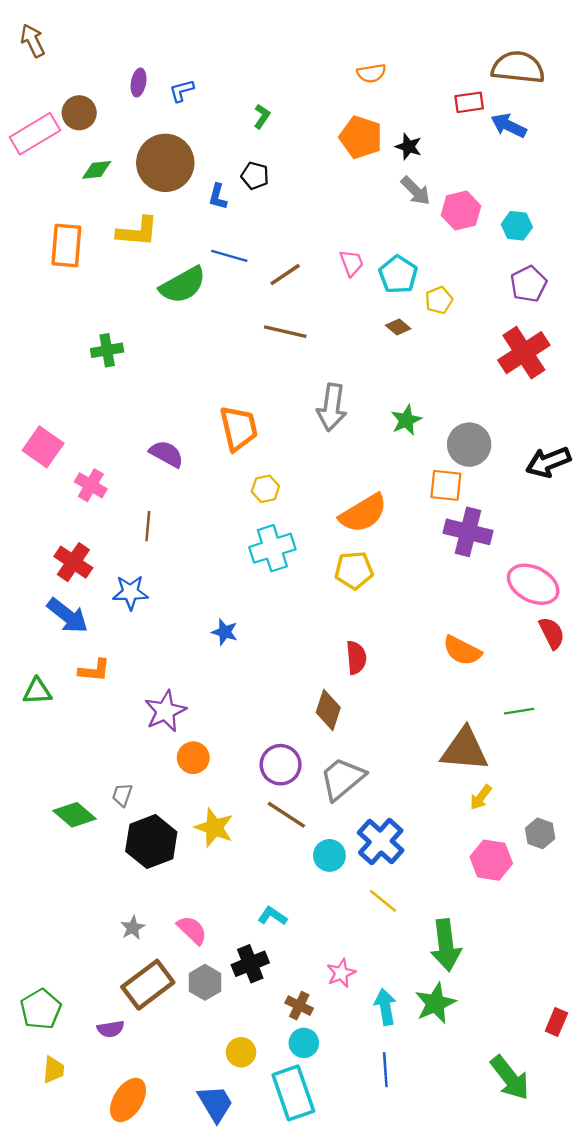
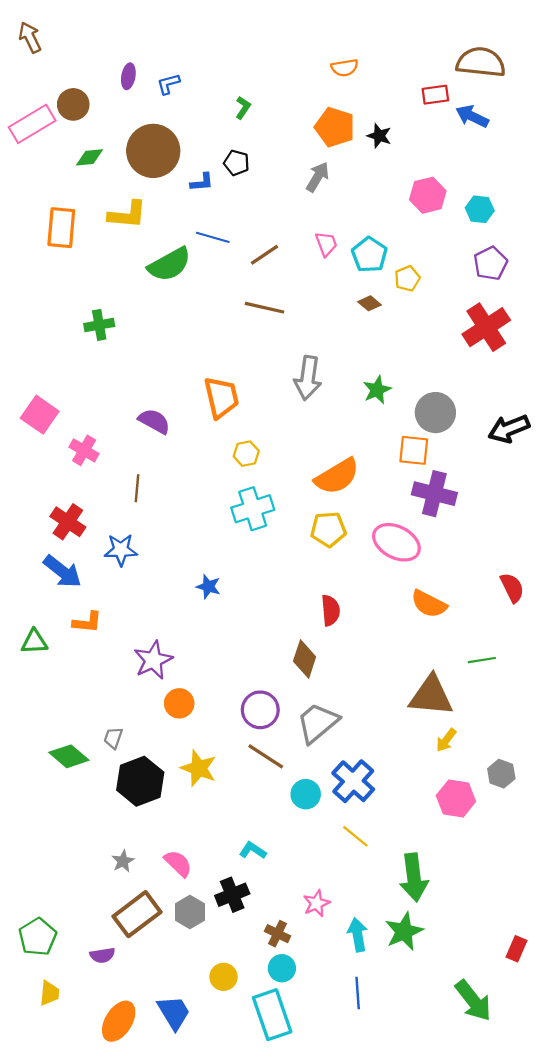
gray arrow: (416, 191) -> (318, 177), moved, turned -104
blue L-shape: (218, 197) -> (202, 182), turned -110
pink ellipse: (533, 584) -> (396, 542), moved
blue trapezoid: (215, 1103) -> (174, 1013), moved

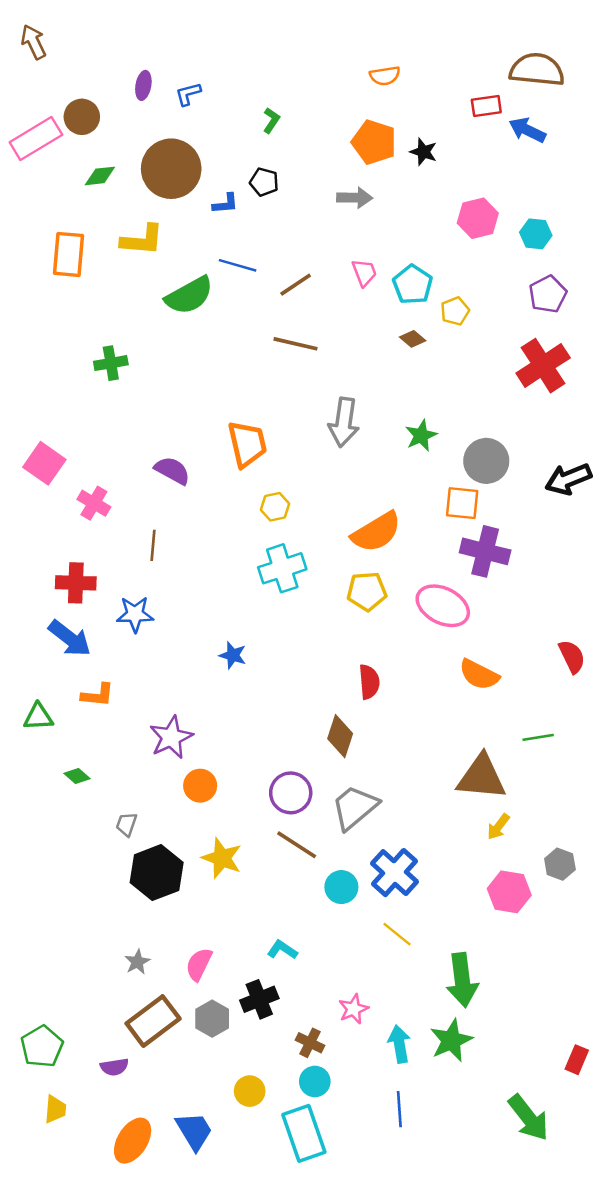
gray arrow: (318, 177) -> (355, 198), turned 60
red cross: (68, 522) -> (76, 583), turned -32
green diamond: (69, 756) -> (77, 776), moved, size x0.6
pink semicircle: (178, 863) -> (199, 964), turned -108

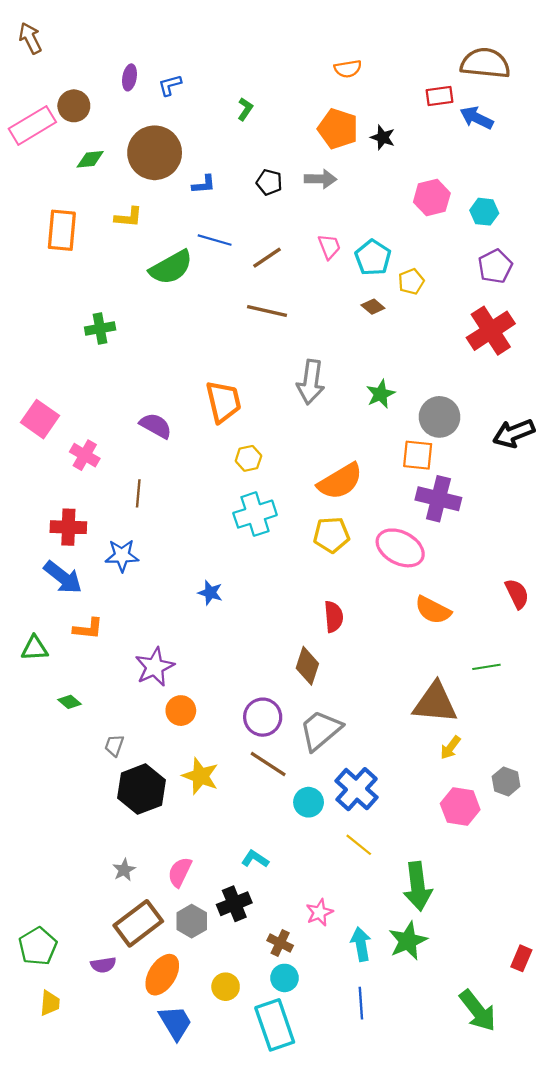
black pentagon: (264, 182) -> (269, 182), moved
yellow L-shape: (142, 240) -> (128, 217), size x0.7
orange ellipse: (133, 1141) -> (162, 975), moved

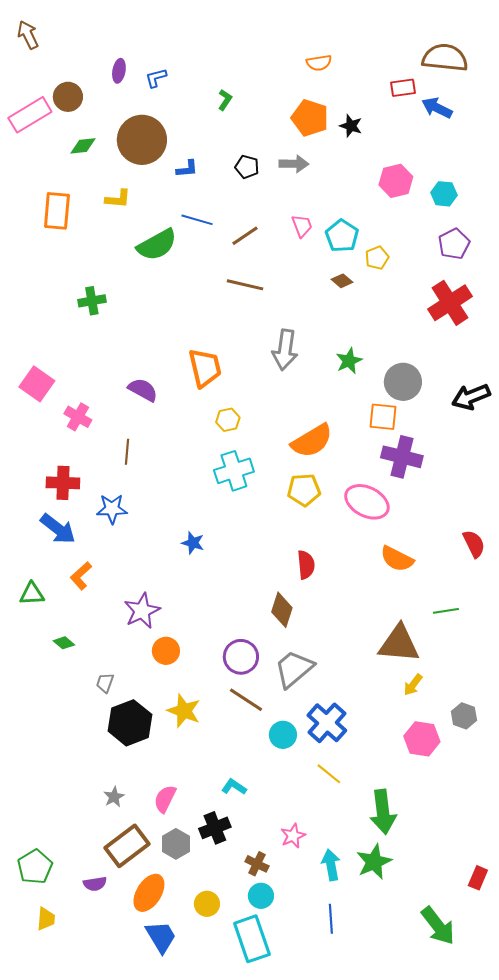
orange L-shape: (88, 629) -> (81, 576), turned 132

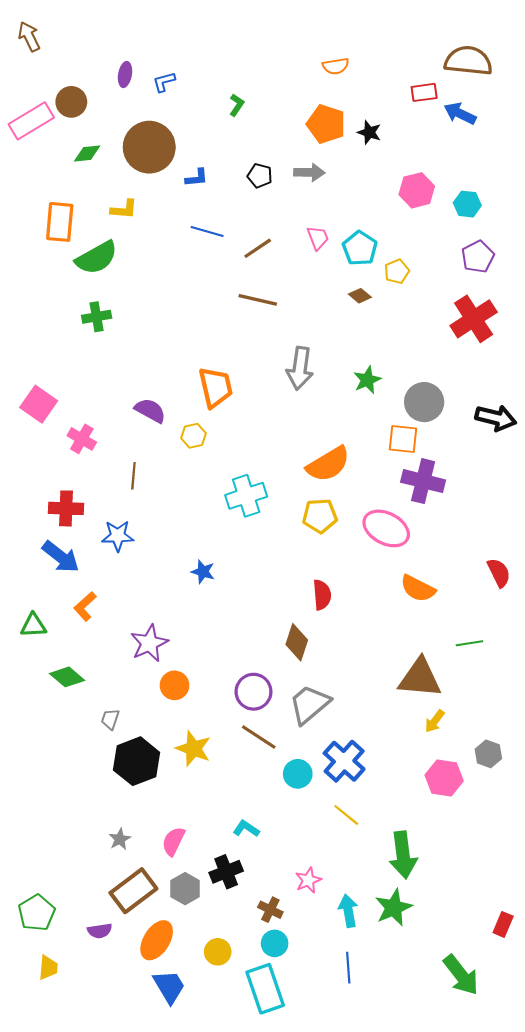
green semicircle: (157, 245) -> (97, 258), moved
black arrow: (471, 397) -> (496, 418), turned -144
yellow hexagon: (228, 420) -> (193, 436), moved
green diamond: (64, 643) -> (67, 677), size x1.5

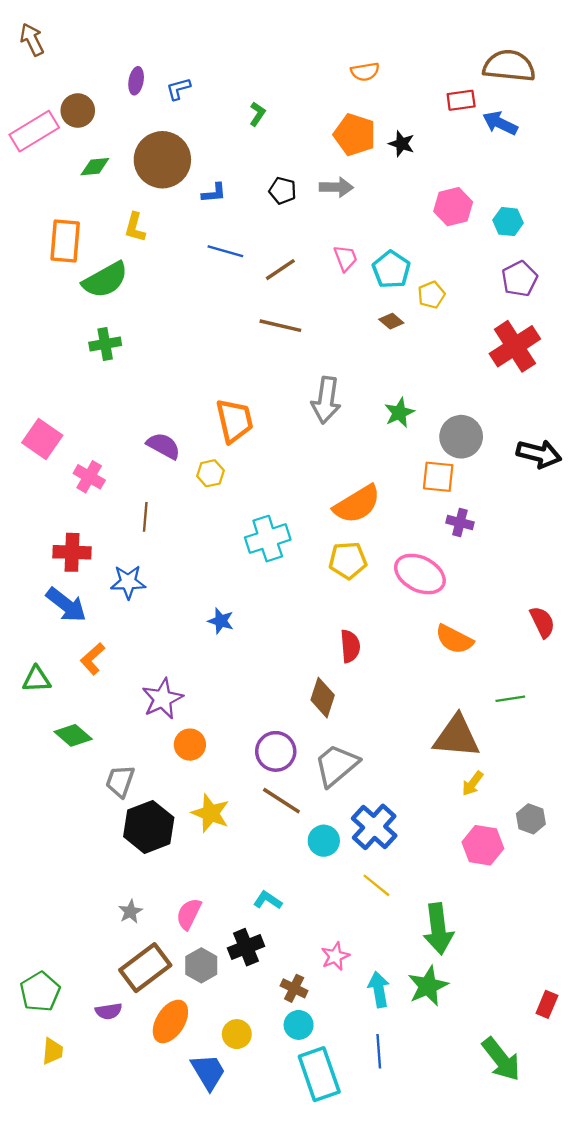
yellow L-shape: (124, 209) -> (135, 227), turned 100
purple cross: (423, 481) -> (460, 523), size x0.6
gray trapezoid: (110, 719) -> (120, 781), size x1.4
blue trapezoid: (169, 987) -> (208, 1072), moved
cyan rectangle: (265, 989) -> (319, 1074), moved

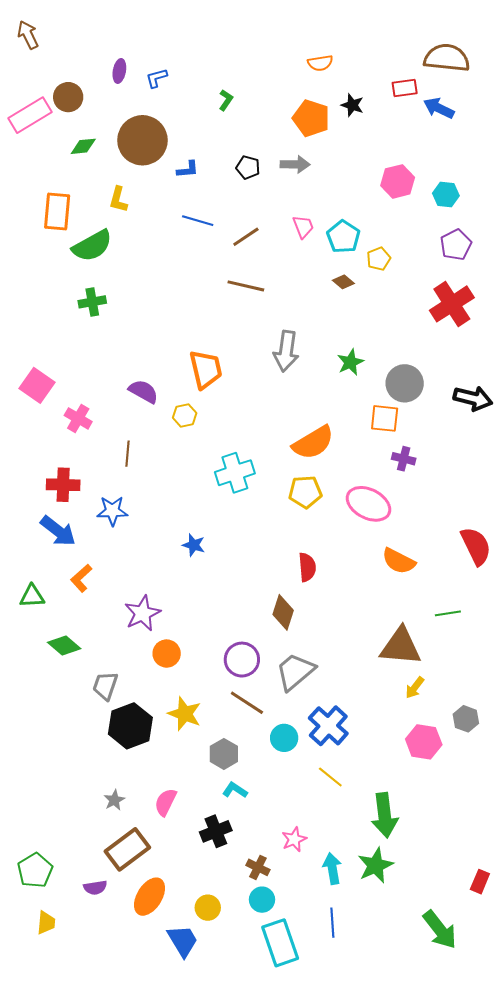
black star: (402, 144) -> (352, 105), moved
red semicircle: (542, 622) -> (476, 546), size x1.4
gray hexagon: (201, 965) -> (224, 754), moved

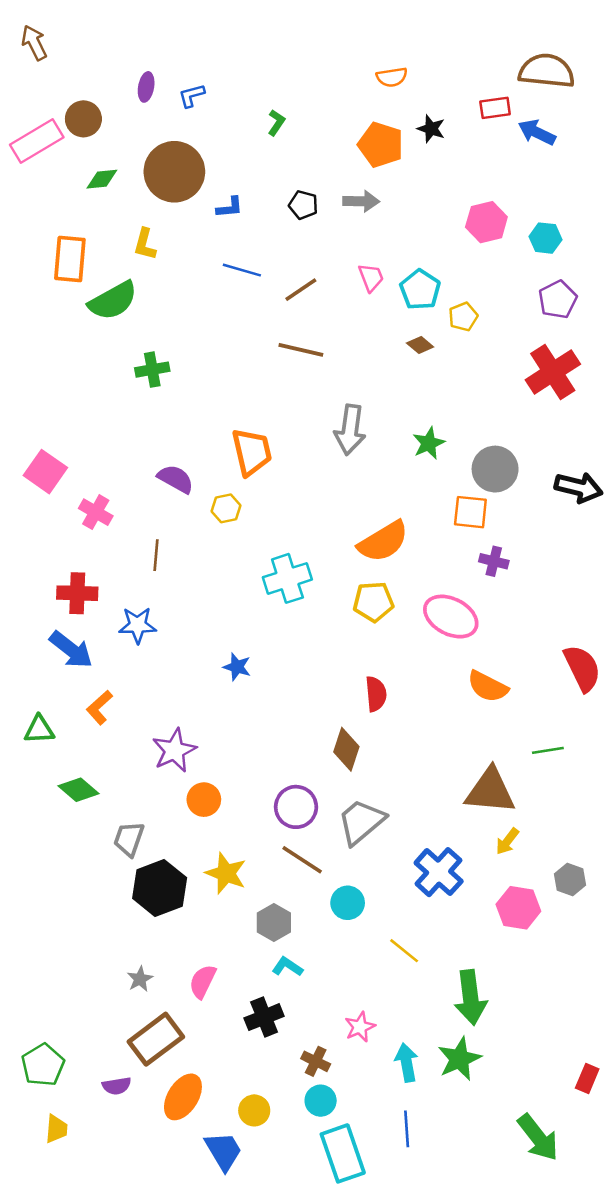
green cross: (92, 302) -> (152, 370), moved
blue cross: (328, 726) -> (439, 872), moved

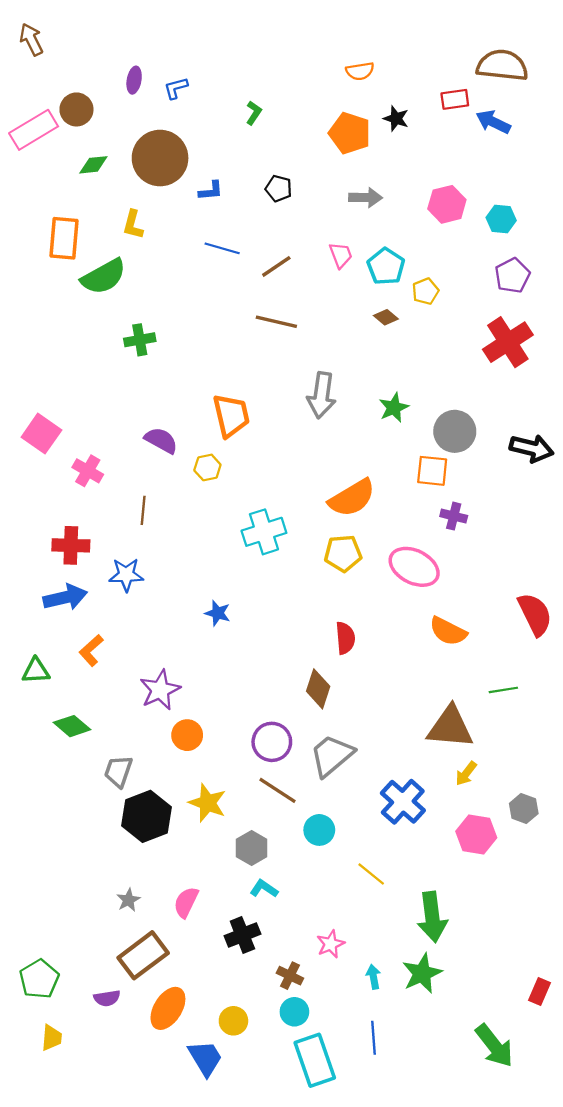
gray arrow: (361, 201) -> (366, 198), moved
blue arrow: (71, 650) -> (65, 597), turned -51
cyan arrow: (407, 1063) -> (373, 977), size x0.7

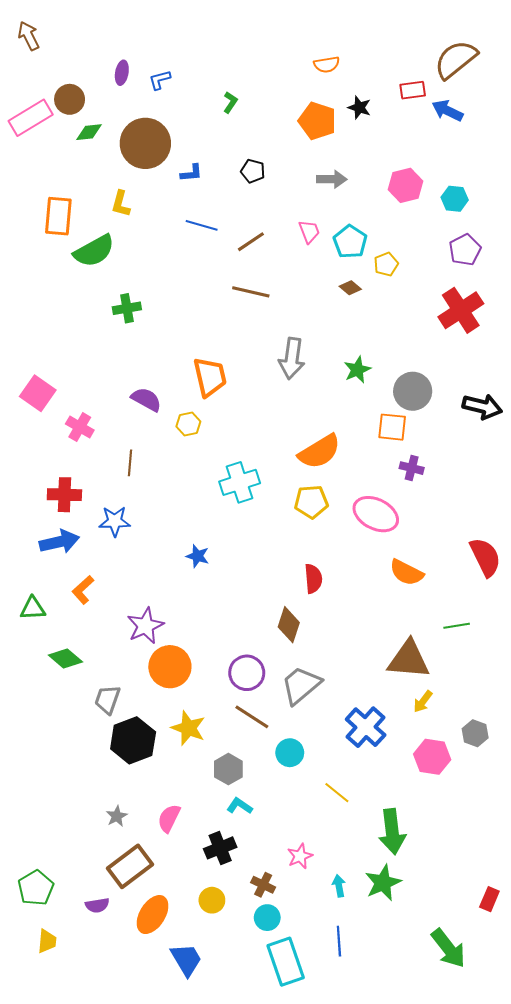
brown semicircle: (502, 65) -> (456, 59), turned -45
green diamond: (93, 165) -> (89, 132), moved
orange circle: (187, 735) -> (170, 667), size x1.5
yellow circle: (233, 1021) -> (212, 900), moved

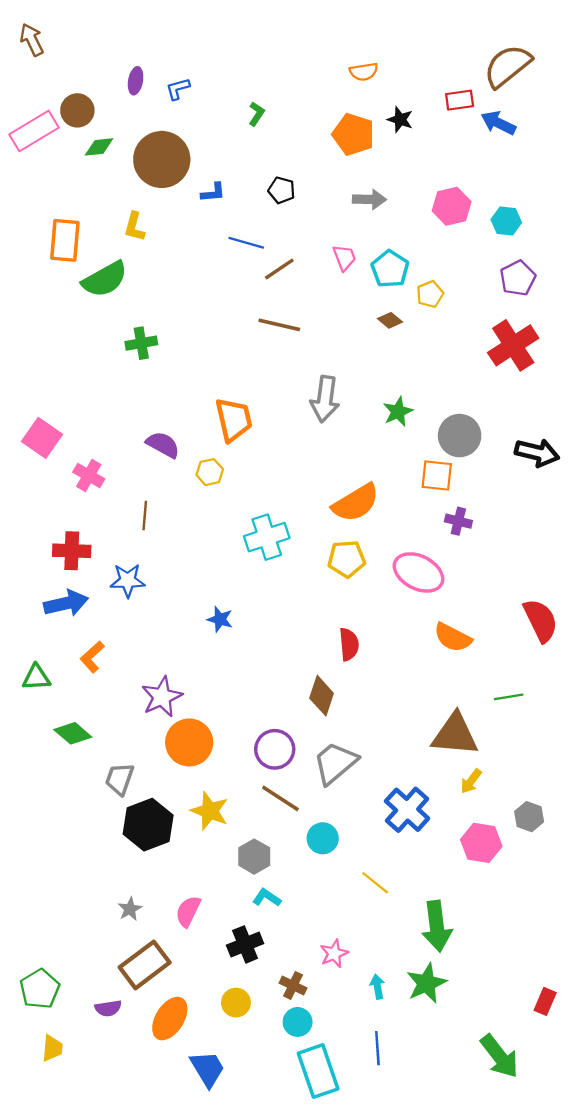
blue line: (202, 225) -> (246, 243), moved

